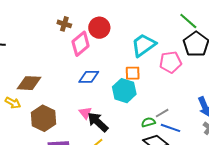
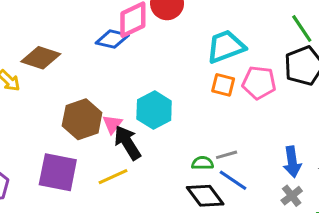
orange square: (133, 73) -> (223, 85), moved
blue diamond: (89, 77) -> (112, 39), moved
cyan hexagon: (124, 91) -> (154, 110), moved
brown hexagon: (44, 118) -> (82, 119), moved

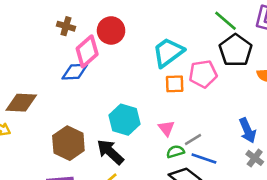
pink triangle: (112, 124) -> (166, 128), moved

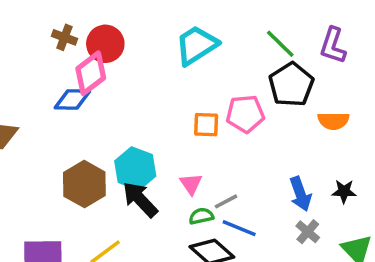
red circle: (111, 30) -> (105, 44), moved
cyan trapezoid: (168, 52) -> (196, 45), moved
brown hexagon: (68, 143) -> (84, 184), moved
black arrow: (110, 152) -> (140, 199), moved

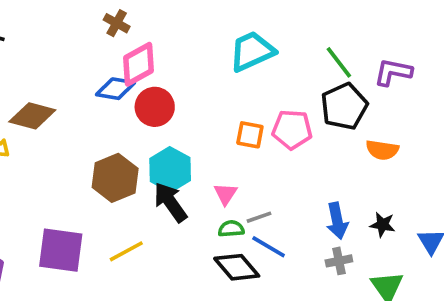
red circle: (105, 44) -> (155, 107), moved
purple L-shape: (333, 46) -> (393, 72), turned 75
gray cross: (308, 232) -> (339, 261), turned 30

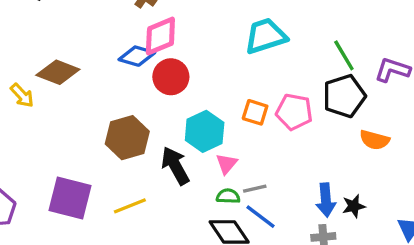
cyan hexagon: (170, 169) -> (205, 131), moved
black star: (382, 225) -> (354, 206), moved, turned -30

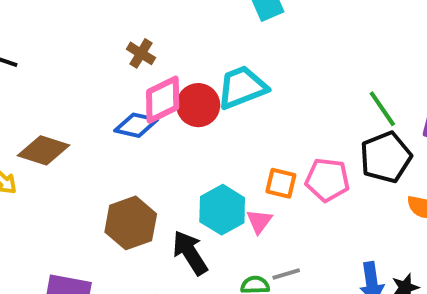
cyan trapezoid: (266, 36) -> (242, 87), moved
red circle: (171, 77) -> (198, 105), moved
pink triangle: (227, 164) -> (259, 221), moved

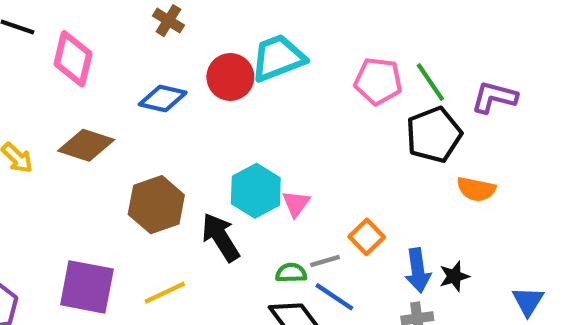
pink diamond: (163, 100) -> (73, 59), moved, turned -51
brown diamond: (43, 150) -> (86, 145), moved
pink pentagon: (327, 180) -> (378, 81), moved
orange square: (281, 183) -> (367, 237), moved, turned 32

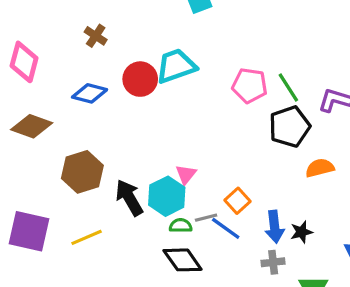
orange semicircle: (476, 189) -> (320, 168), turned 152
cyan hexagon: (256, 191) -> (167, 196), moved
blue line: (334, 297) -> (226, 228), moved

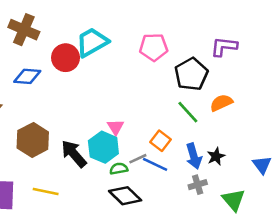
brown cross: (96, 36) -> (24, 30), size x1.6
green line: (288, 87) -> (188, 112), moved
yellow line: (87, 237) -> (46, 192), turned 45

